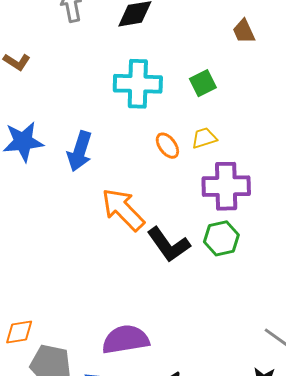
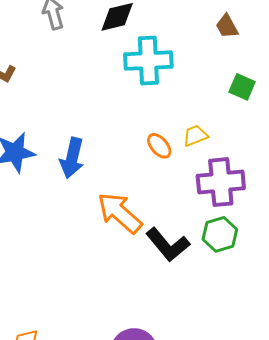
green square: (203, 83) -> (242, 87), moved, turned -36
cyan cross: (138, 84) -> (148, 61), moved

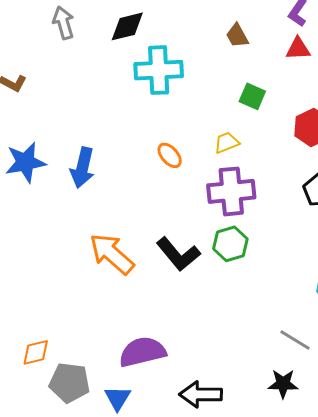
yellow trapezoid: (195, 136) -> (227, 143), moved
orange arrow: (120, 213) -> (112, 254), moved

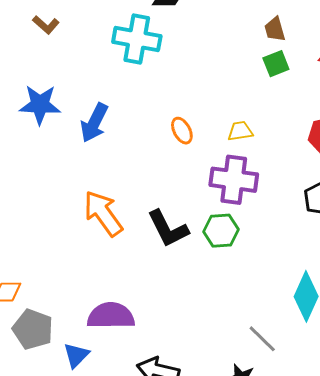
cyan cross: (159, 70) -> (137, 39), moved
green square: (252, 96) -> (276, 64), moved, turned 32

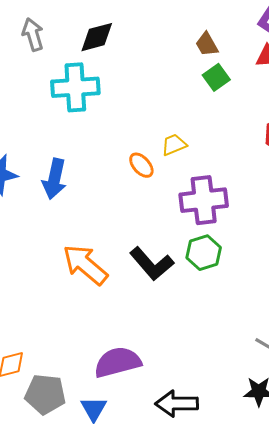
yellow trapezoid: (240, 131) -> (174, 145), moved

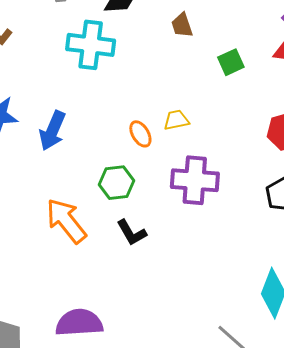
brown trapezoid: (207, 44) -> (182, 25), moved
green hexagon: (204, 253) -> (117, 183), moved
black L-shape: (152, 264) -> (132, 233), size x0.7

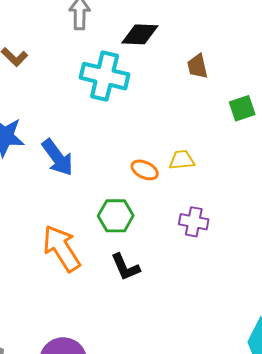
blue arrow: (52, 131) -> (57, 157), turned -66
orange ellipse: (140, 134) -> (145, 170), turned -40
purple cross: (195, 180) -> (194, 222), size x0.6

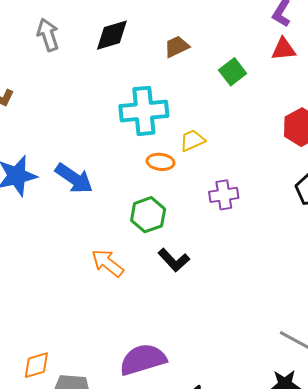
brown trapezoid: (197, 66) -> (177, 47), turned 96
cyan cross: (105, 76) -> (144, 111), moved
orange arrow: (62, 248) -> (107, 263), size x0.7

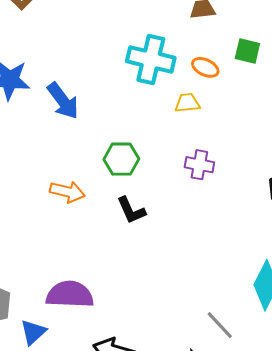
green square: (233, 72) -> (247, 51), turned 32
orange ellipse: (161, 162) -> (205, 67), moved
orange arrow: (107, 263) -> (67, 192), turned 136

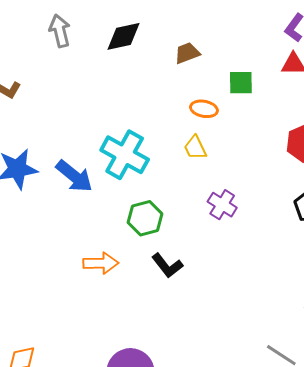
cyan cross: (151, 59) -> (125, 155), moved, turned 30
yellow trapezoid: (187, 103) -> (195, 148), turned -96
purple cross: (199, 165) -> (222, 205), turned 36

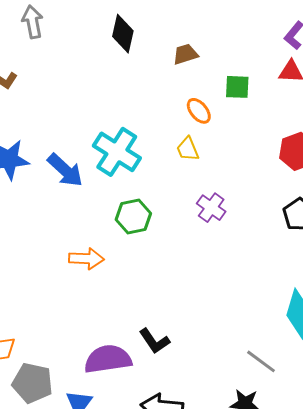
gray arrow: (60, 31) -> (33, 22), moved
black diamond: (123, 36) -> (123, 34), turned -69
orange ellipse: (204, 109) -> (199, 111), turned 36
black L-shape: (167, 266) -> (154, 341), moved

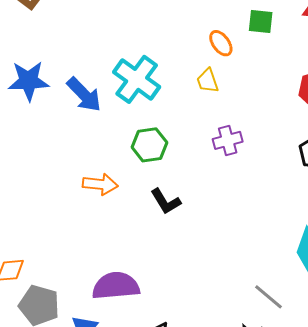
purple cross: (211, 208) -> (228, 140), turned 36
black L-shape: (154, 341) -> (166, 201), moved

